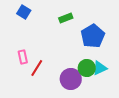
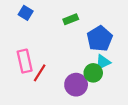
pink rectangle: (23, 57) -> (25, 61), size x1.5
cyan triangle: (100, 68) -> (103, 62), moved

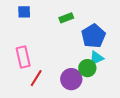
blue square: (26, 13) -> (24, 12), turned -32
red line: (40, 73) -> (36, 78), moved

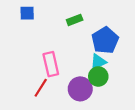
pink rectangle: (23, 57) -> (51, 64), moved
cyan triangle: (96, 58) -> (98, 62), moved

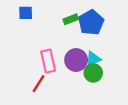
blue pentagon: (105, 40) -> (91, 22), moved
purple circle: (80, 89) -> (76, 60), moved

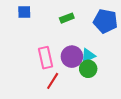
blue pentagon: (91, 22) -> (105, 21), moved, turned -30
red line: (38, 84) -> (53, 81), moved

